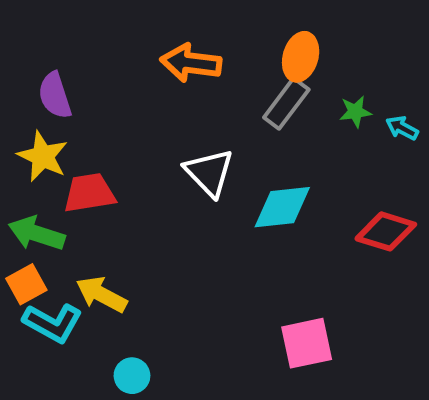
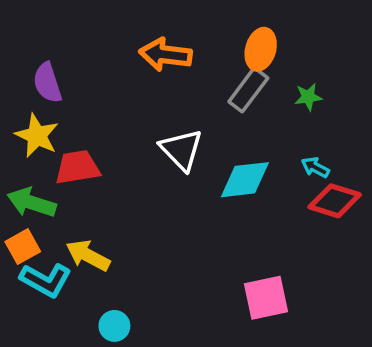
cyan arrow: (402, 128) -> (315, 167), moved

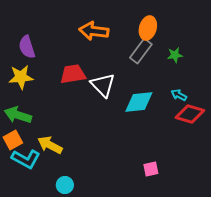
yellow star: (37, 136) -> (21, 77), turned -30
red trapezoid: (77, 167) -> (73, 74), moved
pink square: (266, 298) -> (151, 169), size x0.6

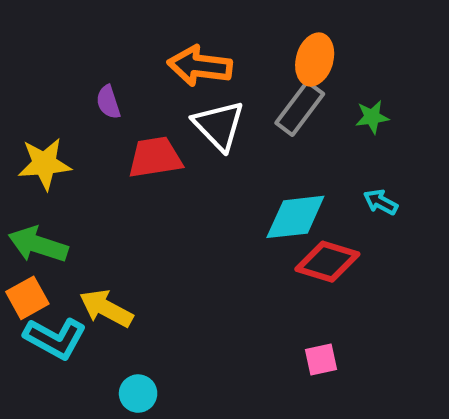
purple semicircle: (27, 47) -> (108, 102), moved, size x0.7
white triangle: (103, 85) -> (219, 125), moved
red diamond: (190, 114) -> (327, 262), moved

